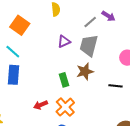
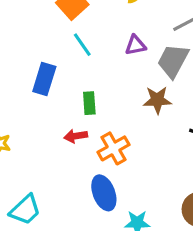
cyan line: (13, 52) -> (82, 45), moved
green rectangle: (64, 80) -> (89, 103), moved

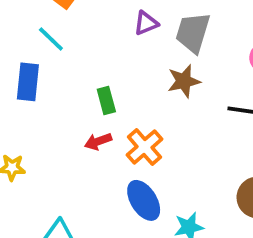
cyan line: (82, 45) -> (51, 39), moved
blue rectangle: (44, 79) -> (28, 82), moved

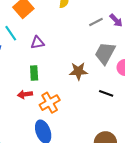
purple triangle: (146, 23) -> (37, 43), moved
gray trapezoid: (193, 32) -> (105, 53), moved

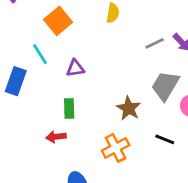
brown star: (78, 71) -> (129, 108), turned 30
orange cross: (50, 103) -> (116, 148), moved

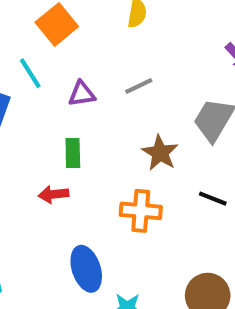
gray line: (155, 43) -> (139, 86), moved
orange cross: (116, 148) -> (141, 211), turned 32

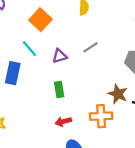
brown star: (160, 153) -> (118, 94), moved
red arrow: (53, 194) -> (63, 122), moved

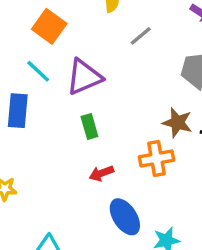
gray line: (90, 47) -> (141, 36), moved
purple triangle: (60, 56) -> (84, 77), size x1.6

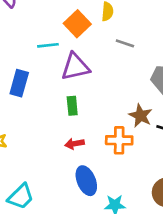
orange square: (49, 26) -> (77, 24), moved
gray line: (141, 36) -> (125, 43), turned 48
cyan line: (38, 71) -> (48, 45), moved, turned -60

